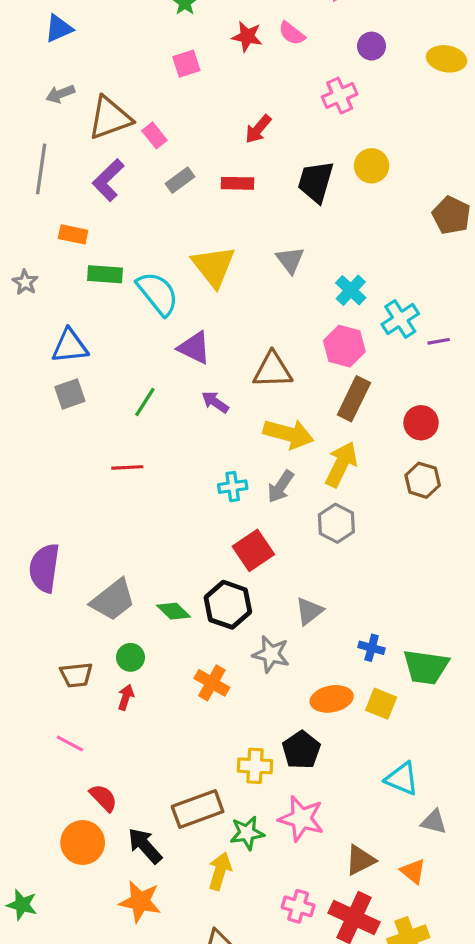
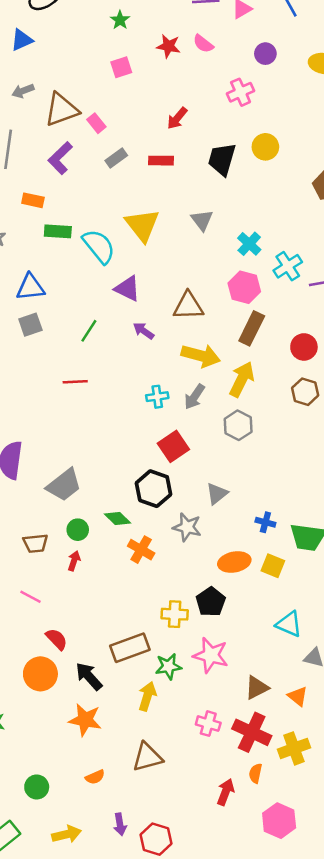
green diamond: (174, 611) -> (117, 518), moved

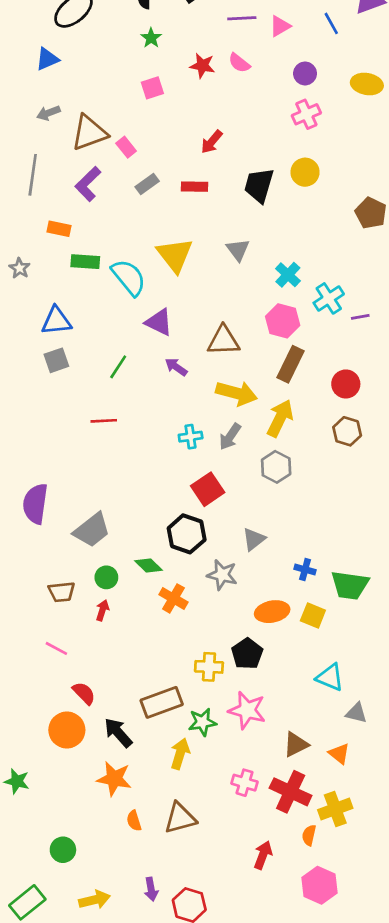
pink cross: (241, 92) -> (306, 114), moved
orange semicircle: (255, 773) -> (309, 835), moved
orange semicircle: (95, 777) -> (134, 821), moved, turned 96

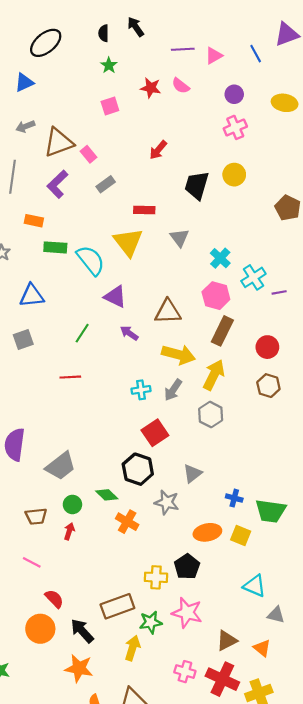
red rectangle: (194, 187) -> (144, 210), moved
gray square: (56, 360) -> (23, 340), moved

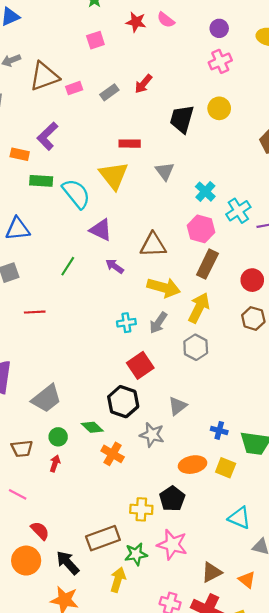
pink rectangle: (89, 154) -> (74, 88), turned -70
purple L-shape: (57, 184) -> (47, 136), moved
gray rectangle: (106, 184) -> (109, 92), moved
red line: (70, 377) -> (35, 312), moved

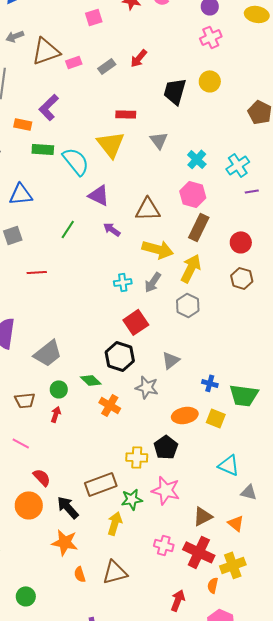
cyan cross: (238, 211) -> (238, 165), moved

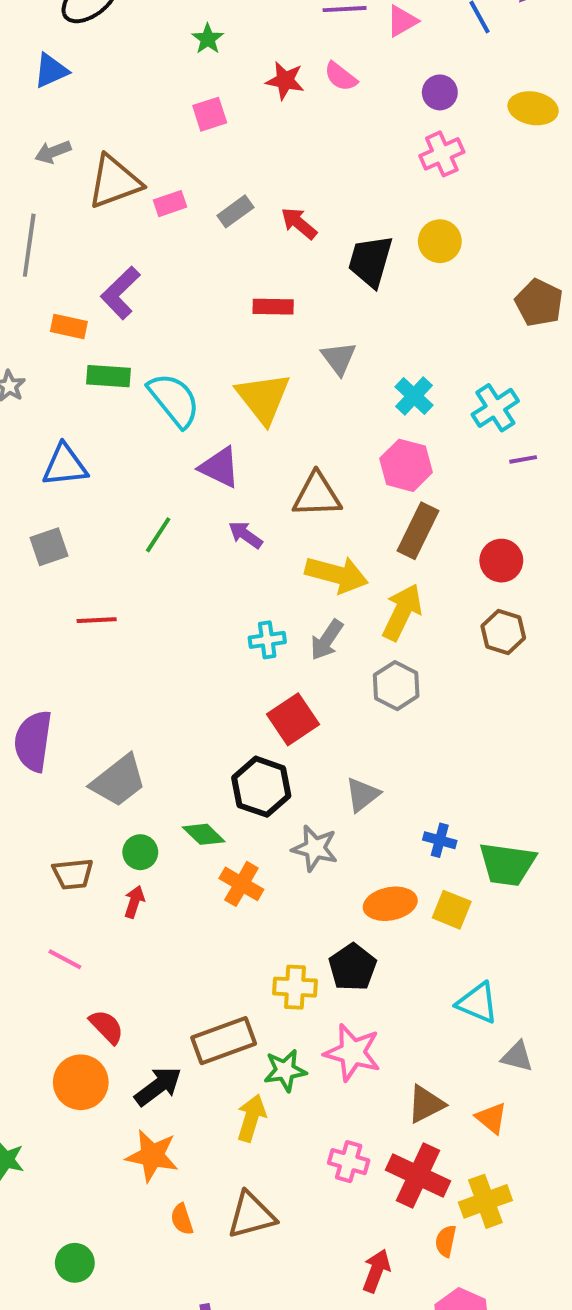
red arrow: (139, 58) -> (299, 223), moved, turned 90
yellow triangle: (111, 144) -> (263, 398), moved
black arrow: (68, 507) -> (158, 1086), turned 95

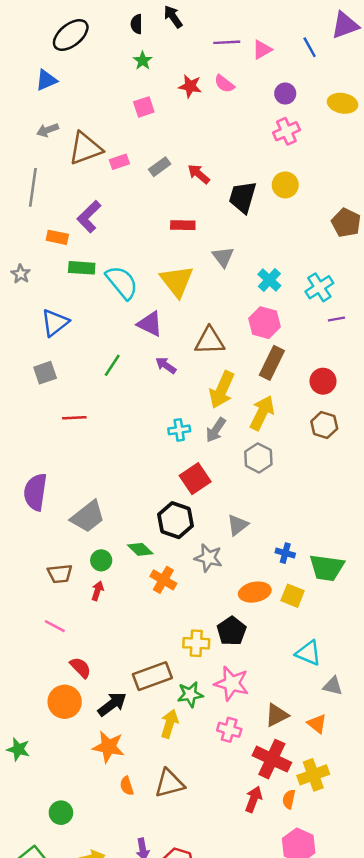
blue triangle: (65, 465) -> (55, 323), turned -32
yellow arrow: (337, 574) -> (222, 390), turned 99
pink cross: (349, 1162) -> (229, 730), moved
red arrow: (376, 1271) -> (254, 799), moved

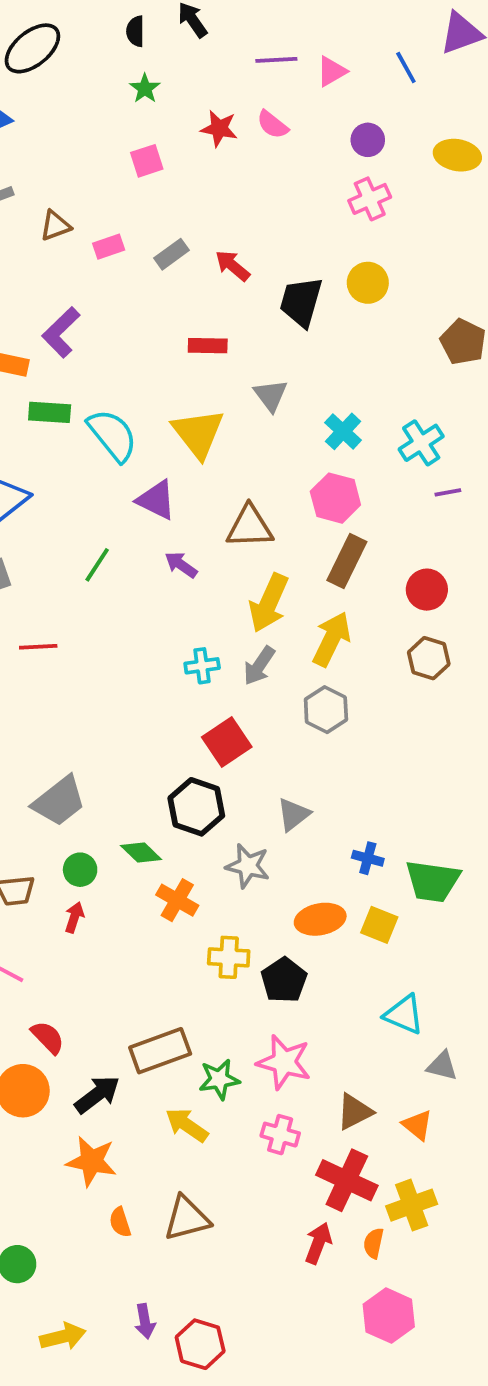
brown triangle: (85, 148) -> (55, 226), size x0.6
yellow cross: (196, 643) -> (229, 957), moved
yellow arrow: (169, 724) -> (187, 1125), turned -72

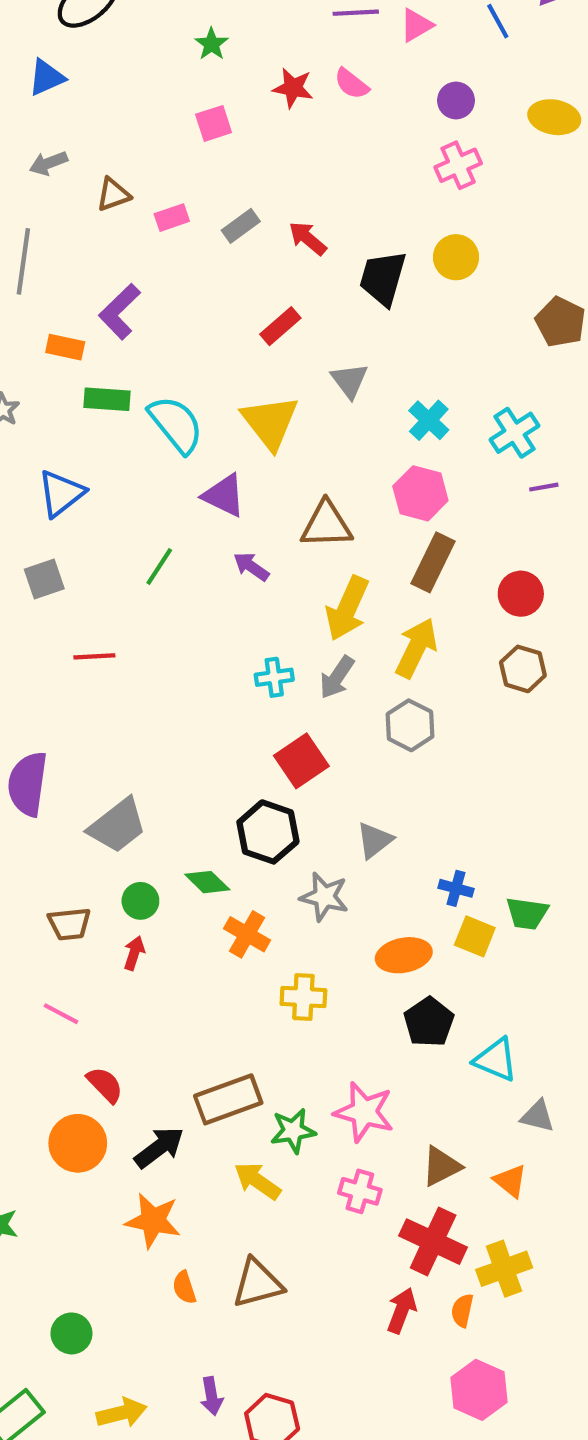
red rectangle: (208, 346) -> (280, 326), turned -42
green trapezoid: (433, 881) -> (527, 913), size x0.7
yellow square: (379, 925) -> (475, 936), moved
black pentagon: (284, 980) -> (429, 1022), moved

